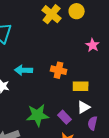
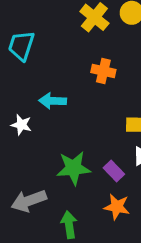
orange cross: (59, 70) -> (103, 71), moved

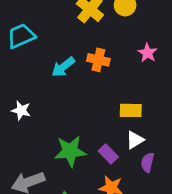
cyan trapezoid: (21, 46) -> (21, 36), turned 48
cyan arrow: (53, 101) -> (63, 67), moved, turned -40

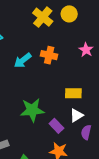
green star: (70, 151) -> (32, 110), moved

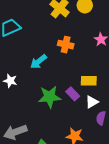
cyan arrow: (23, 60) -> (38, 62), moved
purple rectangle: (56, 126) -> (73, 94), moved

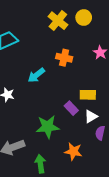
green star: (50, 97) -> (48, 127), moved

